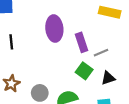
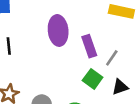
gray line: (101, 53) -> (112, 58), turned -32

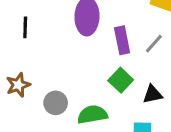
gray line: (112, 58) -> (154, 44), moved

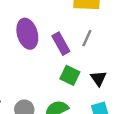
black triangle: (153, 94) -> (98, 78), turned -36

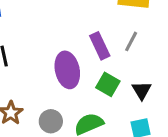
purple ellipse: (27, 34) -> (67, 70), moved

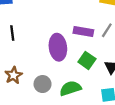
purple rectangle: (100, 46) -> (83, 31), turned -60

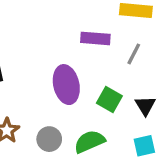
purple rectangle: (83, 31) -> (95, 38), moved

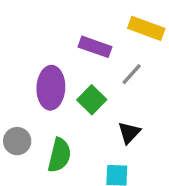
green square: (109, 100) -> (92, 100), moved
green semicircle: (89, 142) -> (59, 155), turned 112

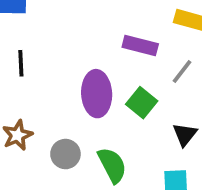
green semicircle: (59, 155) -> (112, 165), turned -36

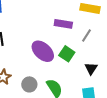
purple ellipse: (97, 94) -> (43, 51), turned -40

